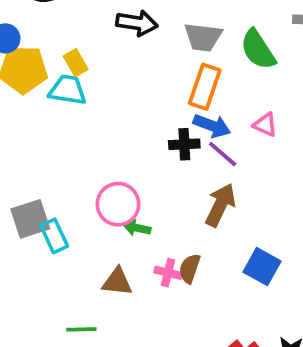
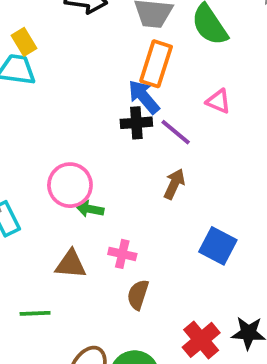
blue arrow: (212, 126) -> (144, 97), moved, turned -150
brown arrow: (220, 205) -> (174, 184), size x0.7
brown semicircle: (190, 268) -> (138, 295), moved

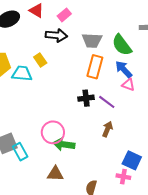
yellow rectangle: (24, 42) -> (40, 60), moved
blue arrow: (144, 97) -> (124, 69), moved
green arrow: (90, 209) -> (64, 144), size x1.5
pink cross: (122, 254) -> (123, 177), moved

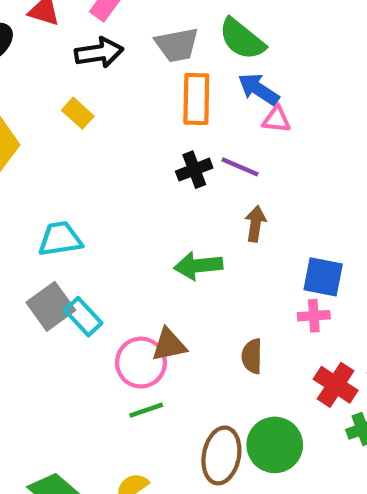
cyan trapezoid: (22, 73) -> (60, 239), moved
pink circle: (53, 132) -> (141, 363), moved
green arrow: (64, 144) -> (198, 266), moved

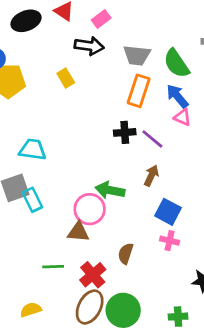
blue square: (323, 277) -> (168, 212), moved
pink circle: (141, 363) -> (90, 209), moved
red cross: (336, 385) -> (93, 275), moved

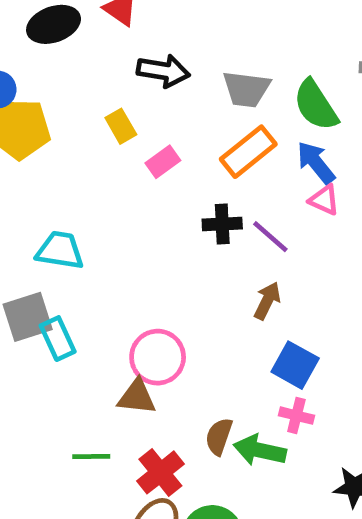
pink rectangle: (101, 19) -> (163, 162), moved
orange rectangle: (139, 91) -> (248, 152), turned 32
green arrow: (110, 190) -> (260, 450), moved

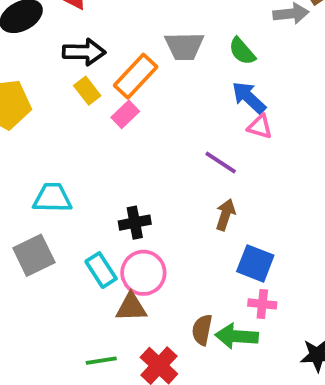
black arrow: (163, 71) -> (84, 52), moved
green semicircle: (316, 105) -> (242, 51), size x0.7
orange rectangle: (248, 152) -> (136, 76), moved
black cross: (222, 224) -> (135, 223), moved
cyan rectangle: (58, 339) -> (101, 270), moved

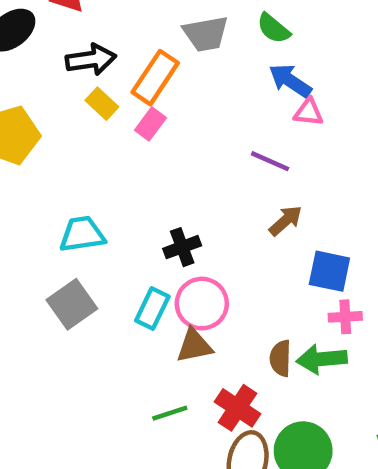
brown arrow: (225, 215) -> (286, 221), turned 40
cyan rectangle: (101, 270) -> (152, 308), turned 68

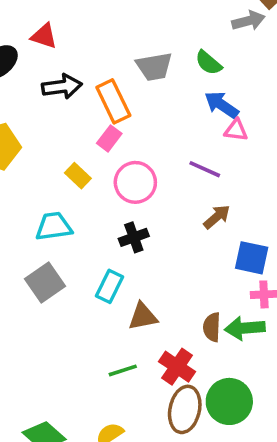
orange rectangle: (155, 78) -> (113, 101), turned -60
yellow rectangle: (102, 104) -> (78, 176), moved
pink circle: (202, 304) -> (135, 182), moved

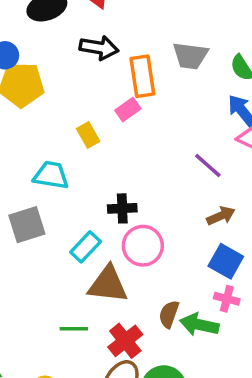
pink circle: (135, 182) -> (143, 246), moved
brown arrow: (217, 217) -> (221, 216), moved
brown triangle: (143, 317) -> (108, 284), size x1.4

